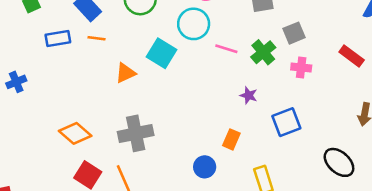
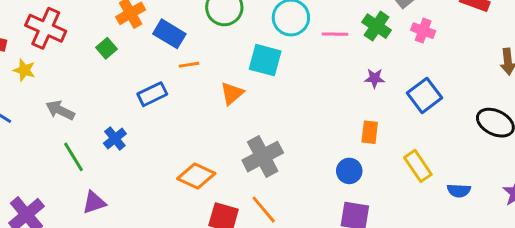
blue rectangle: (58, 38) -> (152, 94), moved
pink cross: (301, 67) -> (423, 31), turned 30

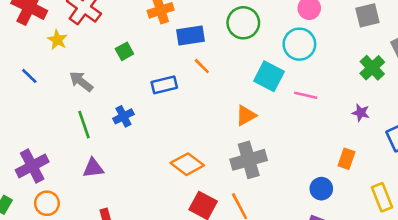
blue rectangle: (169, 34) -> (190, 35), turned -52
pink line: (335, 34) -> (306, 95), moved
green square: (107, 48) -> (124, 51), moved
orange line: (189, 65) -> (202, 66), turned 42
orange triangle: (232, 93) -> (246, 115), moved

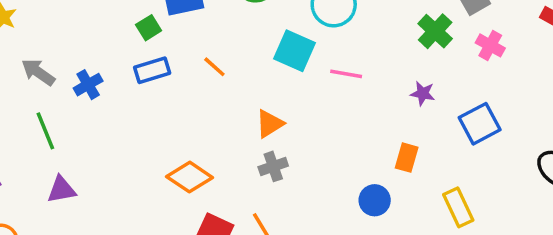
green square: (124, 51) -> (149, 28), moved
orange line: (202, 66) -> (214, 67), moved
orange triangle: (246, 115) -> (270, 124), moved
blue cross: (123, 116) -> (88, 85), moved
gray cross: (249, 160) -> (273, 166), size x0.6

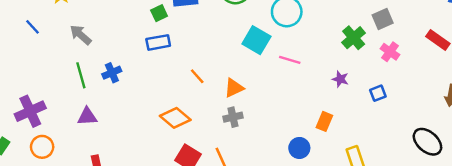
orange line: (214, 67) -> (197, 76), moved
blue cross: (88, 85) -> (112, 73), moved
blue square: (480, 124) -> (378, 93), moved, size x0.6

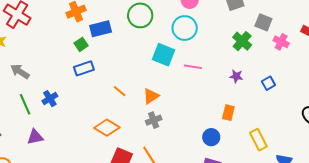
gray square: (383, 19) -> (263, 22), turned -36
pink cross: (390, 52) -> (281, 42), moved

